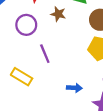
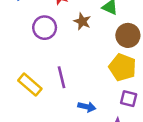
purple line: (45, 54) -> (61, 77), moved

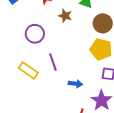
purple circle: (45, 28) -> (35, 34), moved

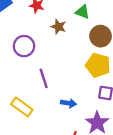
yellow rectangle: (28, 70) -> (22, 107), moved

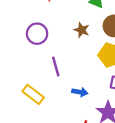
brown star: (58, 27) -> (82, 30), moved

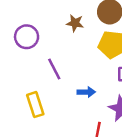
yellow rectangle: (33, 94) -> (35, 105), turned 45

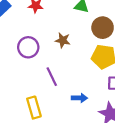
brown star: (75, 23) -> (63, 40), moved

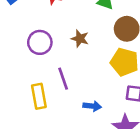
yellow rectangle: (34, 108) -> (39, 96), moved

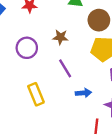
purple line: (63, 79) -> (65, 68), moved

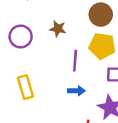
purple line: (65, 68) -> (75, 61), moved, turned 30

